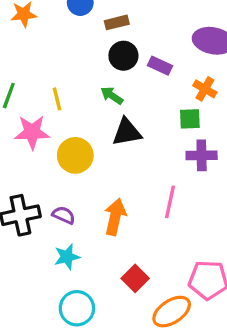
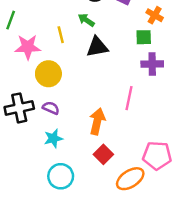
yellow line: (57, 99) -> (61, 35), moved
yellow circle: (75, 155) -> (48, 74), moved
orange arrow: (115, 217) -> (97, 121), moved

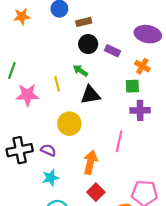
yellow circle: (48, 74) -> (69, 124), moved

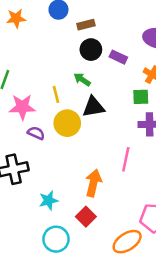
yellow circle: (69, 124) -> (67, 123), moved
purple semicircle: (48, 150) -> (36, 133), moved
red square: (96, 192) -> (86, 217), moved

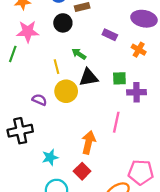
black circle: (91, 50) -> (63, 23), moved
green square: (141, 97) -> (119, 78), moved
pink star: (22, 107) -> (28, 31), moved

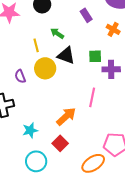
purple rectangle: (110, 35) -> (86, 15), turned 32
black triangle: (89, 77) -> (66, 55), turned 30
purple semicircle: (39, 100) -> (20, 76), turned -136
orange arrow: (89, 142) -> (66, 116), turned 35

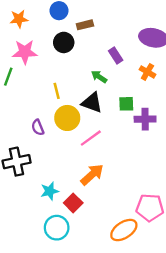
green arrow: (57, 33) -> (99, 77), moved
pink line: (92, 97) -> (91, 138), moved, turned 42
red square: (60, 143) -> (73, 203), moved

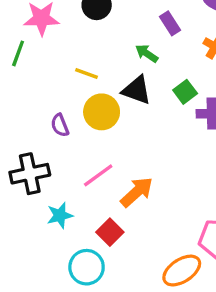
yellow line: (57, 91) -> (87, 73), turned -56
green square: (126, 104) -> (185, 92), turned -35
pink line: (91, 138) -> (98, 175), moved
cyan star: (50, 191) -> (60, 215), moved

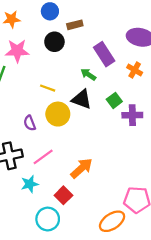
purple rectangle: (170, 23) -> (104, 54), size x1.5
pink line: (98, 175) -> (43, 157), moved

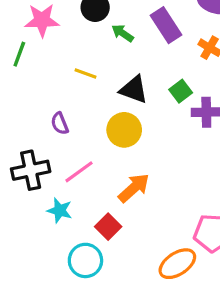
green arrow: (88, 75) -> (123, 33), moved
yellow circle: (58, 114) -> (124, 130), moved
cyan star: (30, 184) -> (60, 210), turned 30

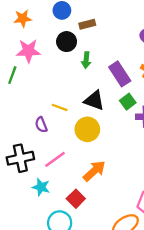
purple rectangle: (166, 25) -> (120, 74), moved
green arrow: (123, 33) -> (86, 60), turned -119
yellow line: (85, 73) -> (60, 107), moved

